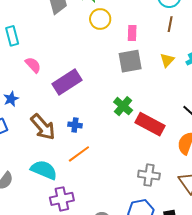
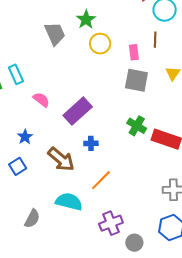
brown line: (170, 24) -> (155, 40), moved
gray square: (130, 61) -> (136, 80), turned 30
blue cross: (75, 125) -> (91, 143), moved
purple cross: (62, 199) -> (111, 223), moved

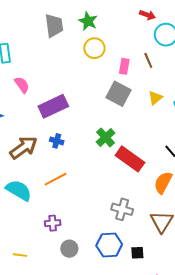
green star: (86, 19) -> (88, 21), turned -30
brown line: (155, 40) -> (148, 60), turned -42
brown arrow: (61, 159) -> (23, 148), turned -92
purple cross: (111, 223) -> (53, 223), size x0.7

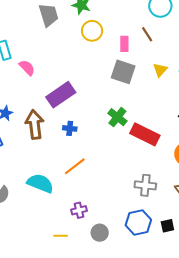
pink semicircle: (22, 85) -> (27, 68), moved
brown arrow: (23, 148) -> (35, 124), moved, turned -52
yellow line: (20, 255) -> (61, 236), moved

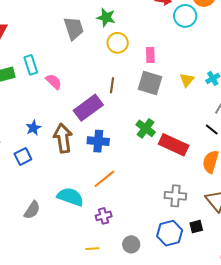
brown line: (147, 34) -> (112, 85), moved, turned 42
blue cross: (70, 128) -> (98, 141), size x1.5
purple cross: (79, 210) -> (104, 216), moved
black square: (167, 226) -> (196, 227), moved

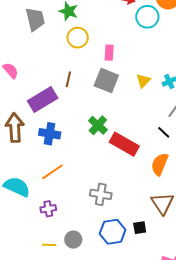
gray cross: (175, 196) -> (101, 194), moved
yellow line: (92, 249) -> (49, 245), moved

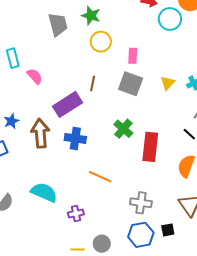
red rectangle: (124, 144) -> (150, 147), turned 68
orange line: (52, 172) -> (100, 177), moved, turned 60
gray cross: (101, 194) -> (141, 203), moved

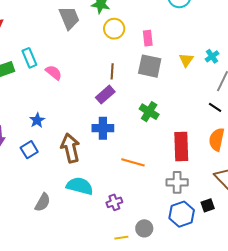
purple rectangle: (67, 104) -> (105, 95), moved, size x0.7
brown arrow: (40, 133) -> (70, 148), moved
red rectangle: (150, 147) -> (181, 146), moved

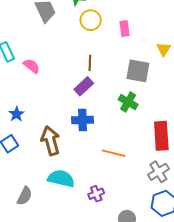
gray square: (150, 66) -> (138, 71), moved
gray cross: (177, 182) -> (158, 172), turned -30

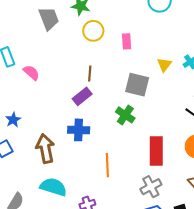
orange line: (114, 153) -> (107, 165), turned 70

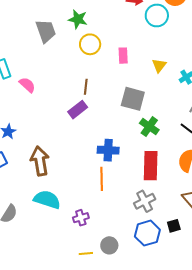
yellow triangle: (164, 65) -> (159, 65), moved
green cross: (125, 115) -> (149, 127), moved
blue cross: (79, 130) -> (108, 150), moved

